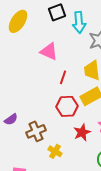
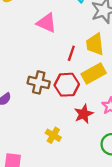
red line: (63, 77) -> (71, 53), moved
brown cross: (36, 131) -> (39, 82), moved, turned 36

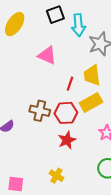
red star: (84, 114) -> (67, 140), moved
yellow cross: (53, 135) -> (56, 176), moved

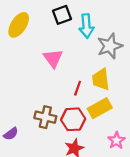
pink triangle: (47, 55) -> (53, 58), turned 30

